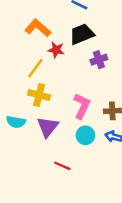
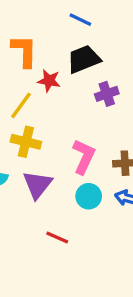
orange L-shape: (38, 28) -> (24, 51), turned 50

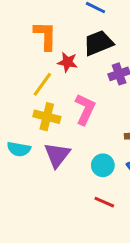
pink L-shape: (84, 157) -> (85, 109), moved
red line: (57, 237) -> (104, 202), moved

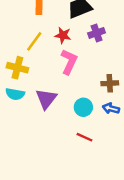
red star: (67, 62) -> (63, 35), moved
yellow cross: (47, 117) -> (17, 68), moved

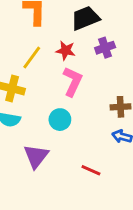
purple triangle: (46, 99) -> (36, 156), moved
cyan circle: (83, 107) -> (60, 120), moved

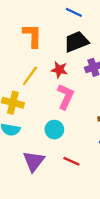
red line: (91, 170) -> (71, 161), moved

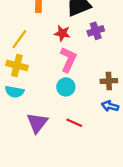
yellow line: (30, 76) -> (19, 39), moved
cyan circle: (54, 130) -> (66, 87), moved

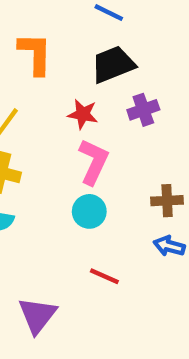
purple triangle: (37, 123) -> (37, 315), moved

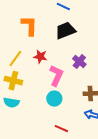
purple cross: (143, 110) -> (79, 62), moved, turned -32
red star: (83, 114) -> (40, 57), moved

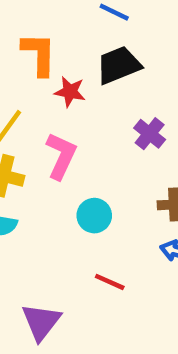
red star: (40, 57) -> (70, 92), moved
pink L-shape: (56, 76) -> (61, 156), moved

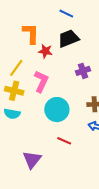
purple cross: (150, 134) -> (83, 71), turned 32
cyan circle: (94, 216) -> (57, 110), size x1.5

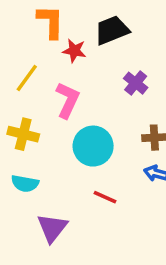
purple cross: (83, 71) -> (136, 83), turned -32
yellow cross: (14, 91) -> (23, 134), moved
cyan semicircle: (12, 114) -> (25, 184), moved

